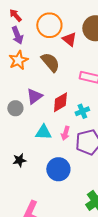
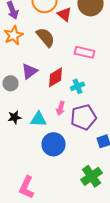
cyan triangle: (43, 132) -> (38, 119), moved
black star: (19, 160) -> (14, 117), moved

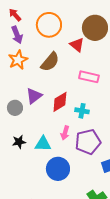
red triangle: (64, 14) -> (77, 45), moved
brown semicircle: (46, 37) -> (50, 62), turned 80
cyan cross: (78, 86) -> (82, 111), turned 32

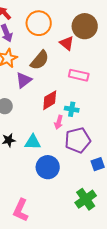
purple triangle: (34, 96) -> (24, 80), moved
pink arrow: (65, 133) -> (59, 122), moved

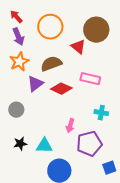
brown semicircle: (40, 60) -> (51, 64), turned -150
red diamond: (50, 100) -> (61, 89), moved, turned 55
cyan cross: (72, 109) -> (101, 113), moved

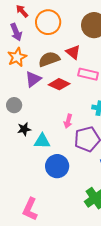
red arrow: (16, 17) -> (22, 11), moved
red triangle: (78, 47) -> (73, 52), moved
black star: (20, 144) -> (24, 129), moved

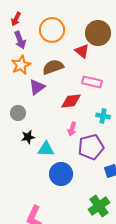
red arrow: (22, 11) -> (16, 19), moved, turned -112
red triangle: (73, 52) -> (82, 51), moved
red diamond: (59, 84) -> (71, 101), moved, turned -30

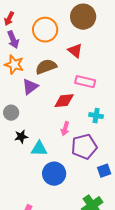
brown circle: (98, 33) -> (83, 17), moved
orange star: (21, 65) -> (14, 65), turned -30

